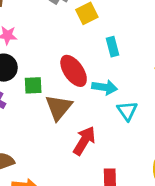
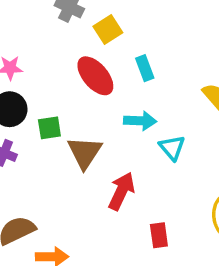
red ellipse: (74, 71) -> (95, 76), moved

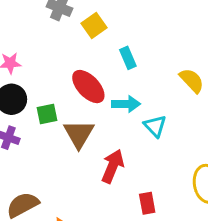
red ellipse: (95, 76) -> (88, 87), moved

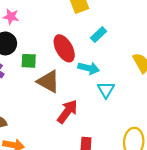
cyan rectangle: (128, 58) -> (99, 35), turned 56
brown triangle: (79, 134) -> (48, 81), turned -45

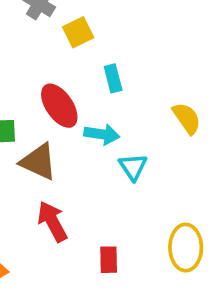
cyan rectangle: (99, 35) -> (113, 78), turned -56
red arrow: (67, 112) -> (52, 221), moved, turned -60

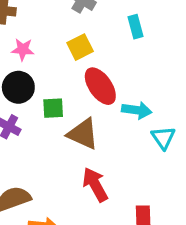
yellow square: (78, 32) -> (80, 47), moved
cyan rectangle: (113, 78) -> (136, 27), moved

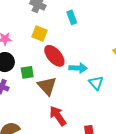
yellow square: (80, 47) -> (40, 33), turned -35
brown triangle: (83, 134) -> (47, 86), turned 30

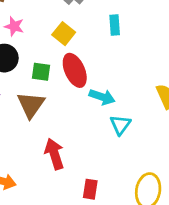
green square: (27, 72) -> (41, 72), moved
brown triangle: (47, 86) -> (31, 105), moved

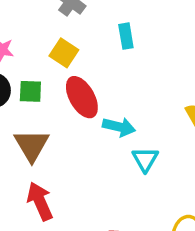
green square: (41, 72) -> (30, 91), moved
red arrow: (54, 154) -> (40, 201), moved

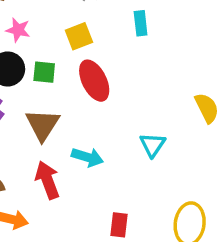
yellow square: (64, 53) -> (79, 36), turned 32
cyan arrow: (119, 127) -> (87, 157), moved

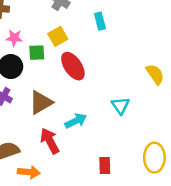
green square: (44, 72) -> (37, 53), moved
brown triangle: (42, 125) -> (41, 102), turned 35
cyan arrow: (87, 157) -> (76, 121), turned -35

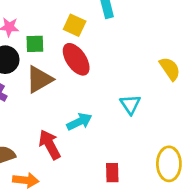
yellow square: (58, 36) -> (75, 25), moved, turned -36
brown triangle: (41, 102) -> (39, 79), moved

